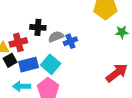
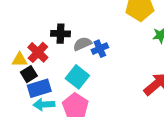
red cross: (18, 42) -> (38, 52), turned -30
blue rectangle: (29, 65) -> (39, 88), moved

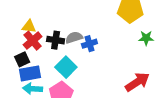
black cross: (61, 34) -> (56, 40), moved
yellow triangle: (20, 60) -> (29, 26), moved

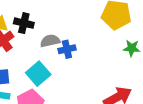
black cross: (56, 40) -> (24, 23), moved

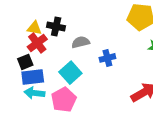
blue cross: (67, 49) -> (107, 58), moved

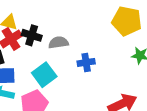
black cross: (56, 27) -> (32, 35), moved

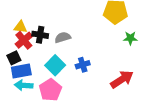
blue cross: (86, 62) -> (83, 65), moved

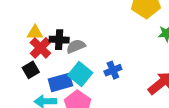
gray semicircle: (63, 37) -> (76, 46), moved
blue rectangle: (21, 71) -> (60, 82), moved

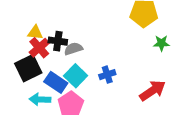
black square: (31, 70) -> (28, 68), size x1.6
blue rectangle: (60, 82) -> (56, 82), turned 45

